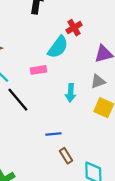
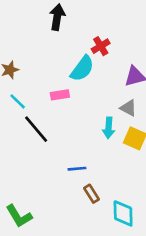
gray triangle: (98, 81) -> (128, 108), turned 49
cyan arrow: (71, 93) -> (109, 128), moved

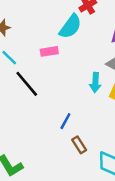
blue line: (77, 169) -> (65, 121), turned -56

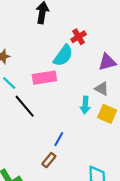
pink rectangle: (49, 51) -> (44, 78), size x1.5
brown rectangle: (79, 145) -> (49, 160), moved, turned 72

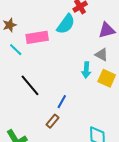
pink rectangle: (44, 78) -> (37, 37), moved
black line: (25, 106) -> (30, 85), moved

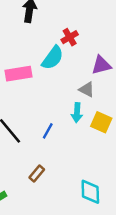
gray triangle: (102, 55) -> (87, 89), moved
blue line: (62, 102) -> (48, 131), moved

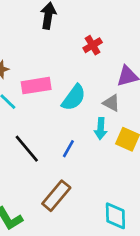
cyan semicircle: (53, 58) -> (74, 98), moved
brown rectangle: (37, 173) -> (56, 196), size x1.6

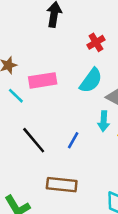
cyan semicircle: (74, 98) -> (91, 80), moved
brown rectangle: (56, 196) -> (62, 185), turned 56

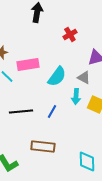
cyan semicircle: (91, 80) -> (57, 76), moved
black line: (34, 140) -> (21, 112), turned -55

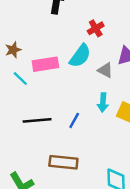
cyan semicircle: (57, 76) -> (80, 56), moved
gray triangle: (84, 78) -> (105, 70), moved

